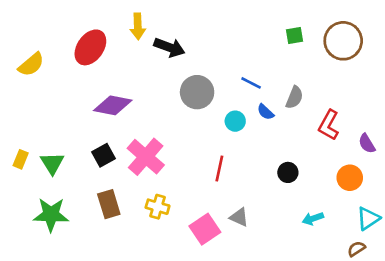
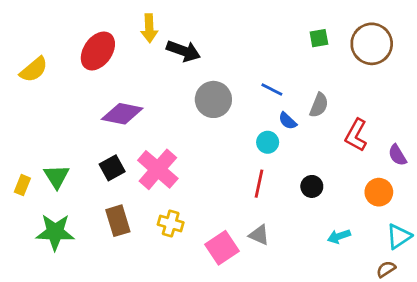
cyan circle: (235, 121) -> (268, 142), moved
yellow rectangle: (21, 159) -> (22, 185), moved
red line: (219, 169) -> (259, 184), moved

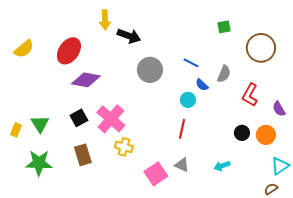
brown circle: (372, 44) -> (261, 48), moved
red ellipse: (98, 51) -> (69, 51), moved
black circle: (312, 186) -> (242, 133), moved
yellow cross: (171, 224) -> (124, 147), moved
cyan arrow: (339, 236) -> (222, 166), moved

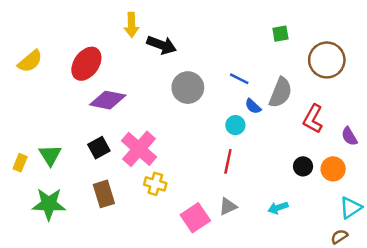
gray semicircle: (224, 74) -> (280, 93), size x1.4
gray triangle: (182, 165) -> (228, 206), turned -49

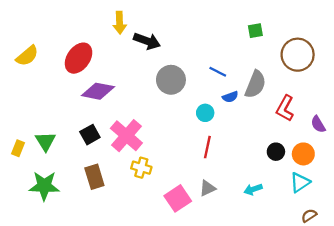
blue semicircle: (253, 106) -> (230, 97), turned -63
cyan circle: (235, 125) -> (205, 113), moved
cyan triangle: (351, 208) -> (300, 182), moved

